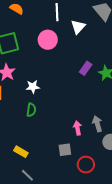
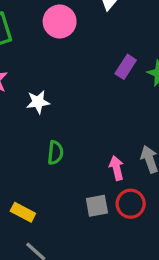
green semicircle: (31, 110) -> (55, 153), moved
red circle: (86, 165) -> (131, 204), moved

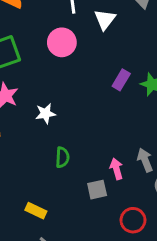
red circle: (131, 204) -> (133, 220), moved
gray square: (97, 206) -> (97, 190), moved

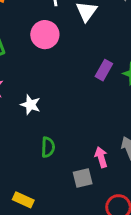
white star: (45, 114) -> (30, 105), turned 30

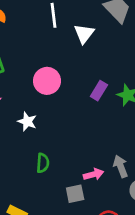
pink circle: (45, 35) -> (47, 81), moved
pink arrow: (101, 157) -> (94, 174), turned 90

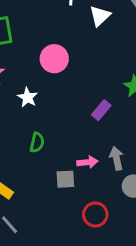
purple rectangle: (99, 91) -> (101, 110), moved

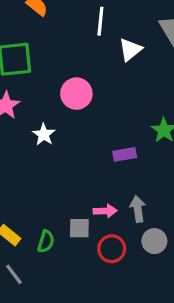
purple rectangle: (101, 110) -> (125, 154), turned 36
green semicircle: (37, 143) -> (46, 241), moved
red circle: (95, 214) -> (112, 249), moved

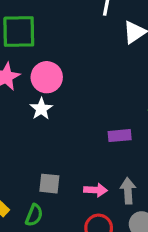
pink circle: (76, 94) -> (47, 77), moved
gray square: (79, 228) -> (49, 184), moved

